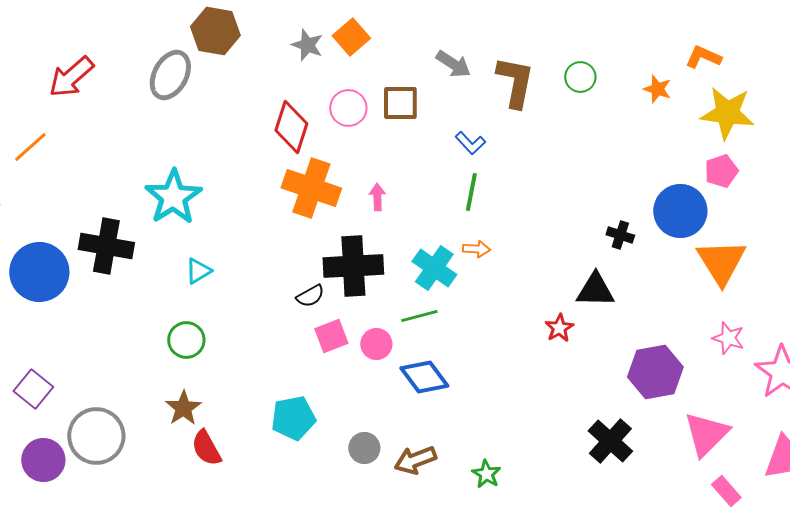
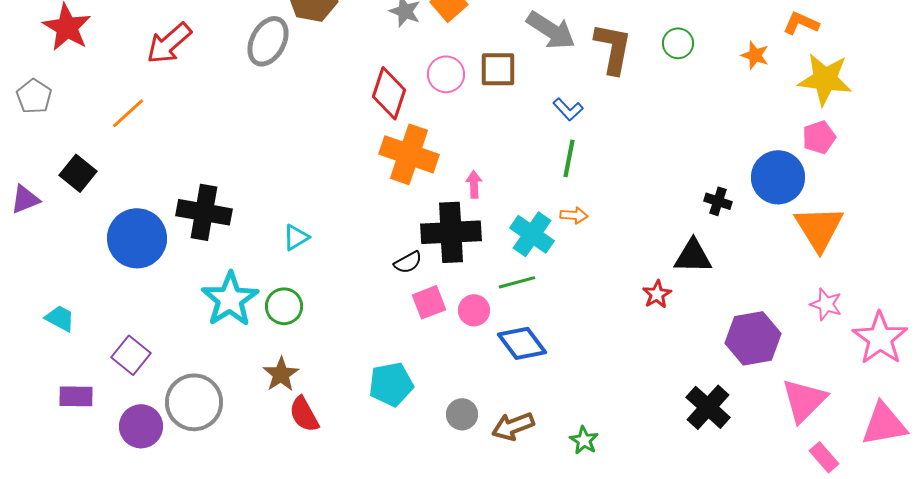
gray arrow: (453, 64) -> (551, 30), size x1.4
cyan star: (173, 197) -> (230, 299), moved
pink arrow: (377, 197) -> (474, 184), moved

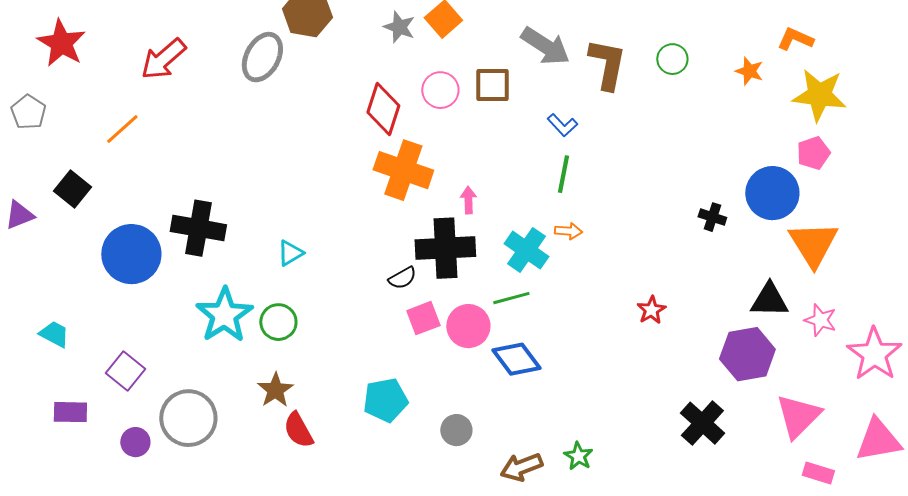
black triangle: (693, 256) -> (769, 300), moved
pink circle: (474, 310) -> (468, 326), size x1.4
purple circle: (141, 426) -> (135, 442), size x0.7
brown arrow: (513, 426) -> (521, 467), moved
pink rectangle: (824, 457) -> (818, 473), turned -32

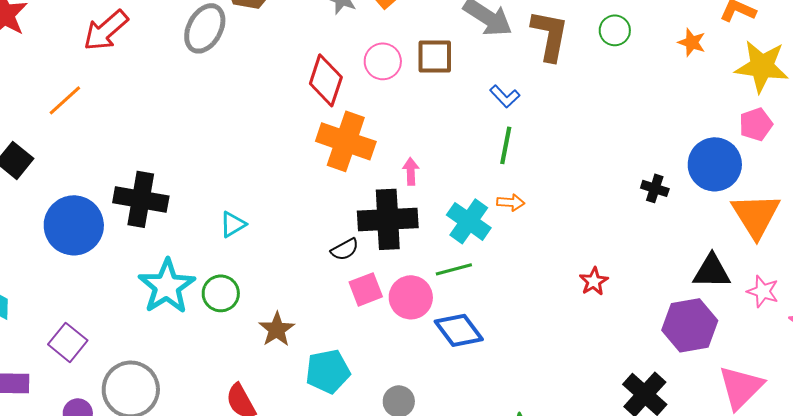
brown star: (275, 390) -> (277, 329), moved

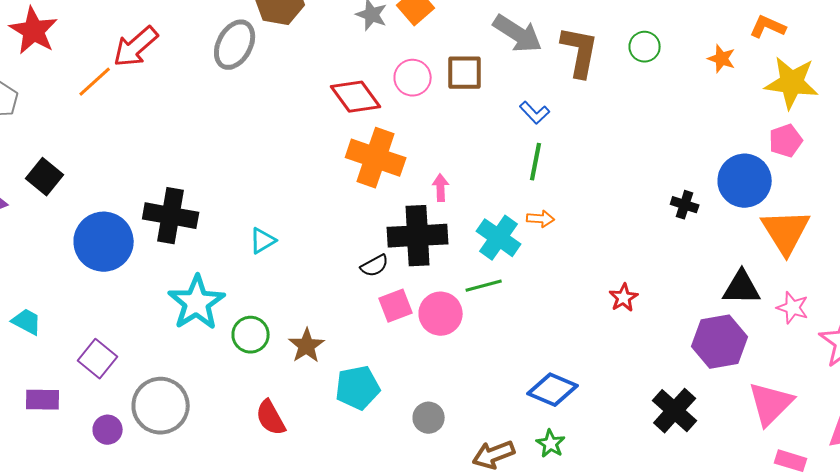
red diamond: (326, 80) -> (356, 97), turned -54
orange line: (65, 100) -> (95, 82), moved
green circle: (221, 293) -> (251, 335), moved
blue diamond: (459, 330) -> (553, 390), moved, turned -30

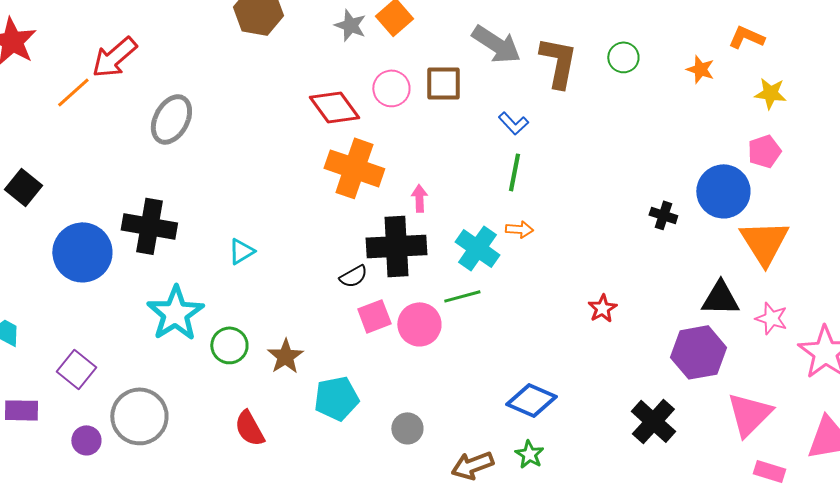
gray ellipse: (235, 45) -> (171, 119), moved
yellow star: (792, 83) -> (770, 93), size x0.6

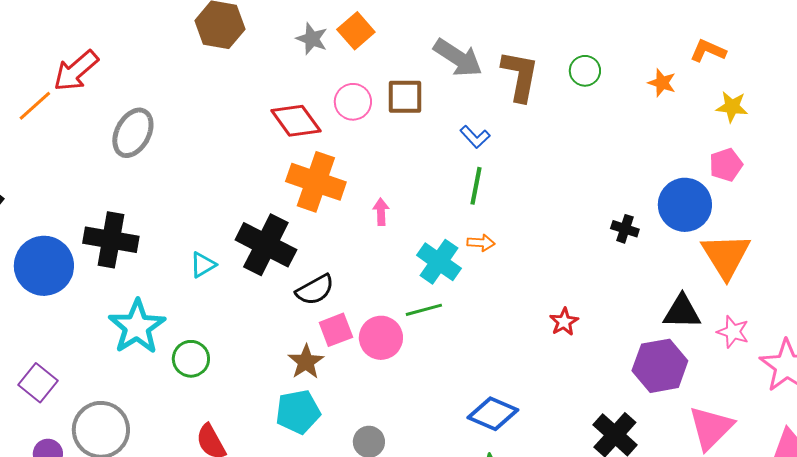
black cross: (396, 246) -> (266, 245), moved, turned 30
black semicircle: (353, 276) -> (315, 290), size x1.4
brown star: (285, 356) -> (306, 362), moved

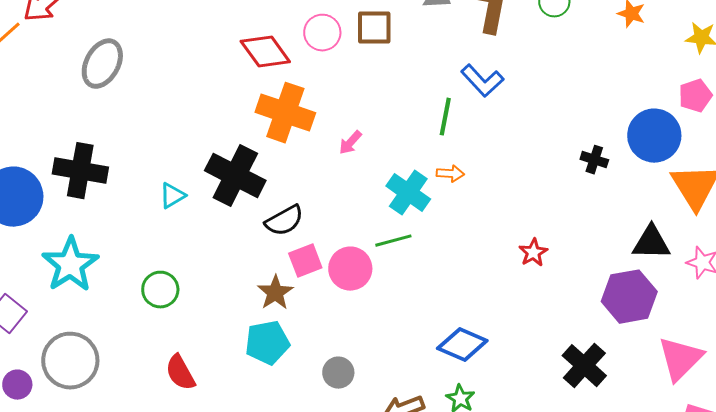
blue L-shape: (475, 137) -> (482, 81), moved, size x1.4
pink arrow: (381, 212) -> (350, 143), turned -136
cyan star: (137, 327) -> (70, 265), moved

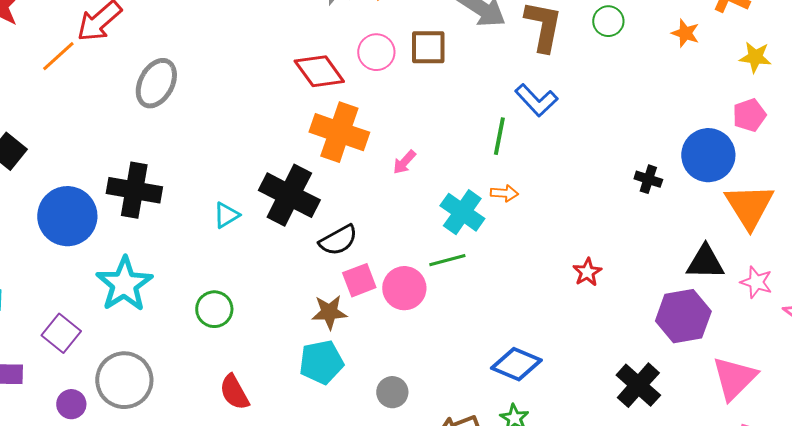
brown star: (275, 293) -> (329, 312), turned 30

